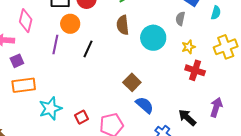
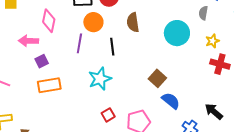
brown semicircle: (123, 25) -> (133, 22), moved
black line: (88, 49) -> (112, 47), turned -30
cyan star: (50, 108) -> (100, 79), moved

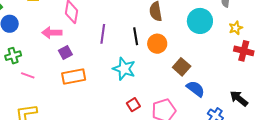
orange circle: (93, 22) -> (157, 44), moved
cyan star: (100, 79) -> (124, 69), turned -30

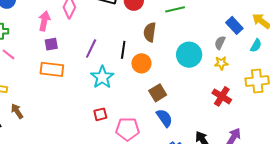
yellow star: (236, 28) -> (221, 63), moved
pink arrow: (52, 33) -> (44, 21), turned 84
purple line: (103, 34) -> (91, 48), moved

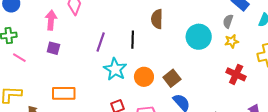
purple square: (51, 44) -> (53, 48), moved, turned 32
orange circle: (141, 63) -> (144, 77), moved
orange rectangle: (52, 69) -> (64, 93), moved

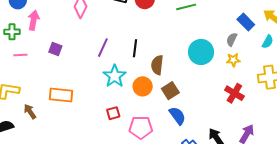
brown semicircle: (157, 19) -> (157, 65), moved
pink arrow: (51, 20) -> (34, 20), moved
pink line: (19, 58) -> (20, 55), turned -40

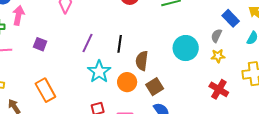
orange rectangle: (61, 95) -> (45, 90), turned 55

